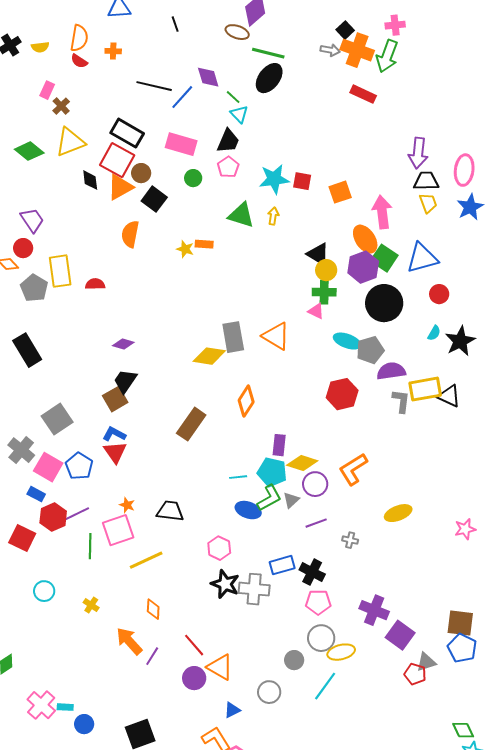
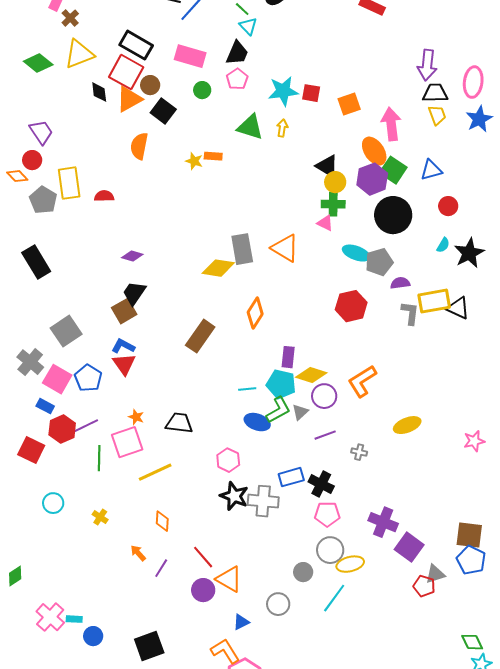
blue triangle: (422, 258) -> (431, 170), size x0.7
purple semicircle: (391, 371) -> (400, 283), size x0.7
orange arrow: (129, 641) -> (138, 553), size x0.6

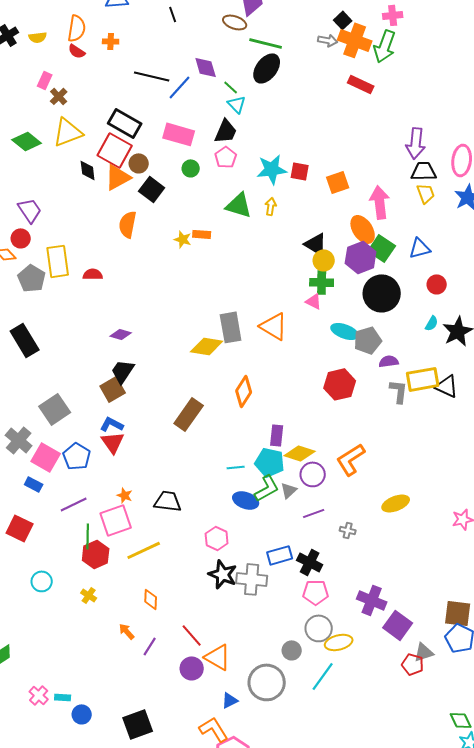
red hexagon: (62, 429) -> (96, 554), moved
gray circle: (278, 604) -> (267, 682), size x1.6
pink cross: (50, 617) -> (39, 695), size x0.7

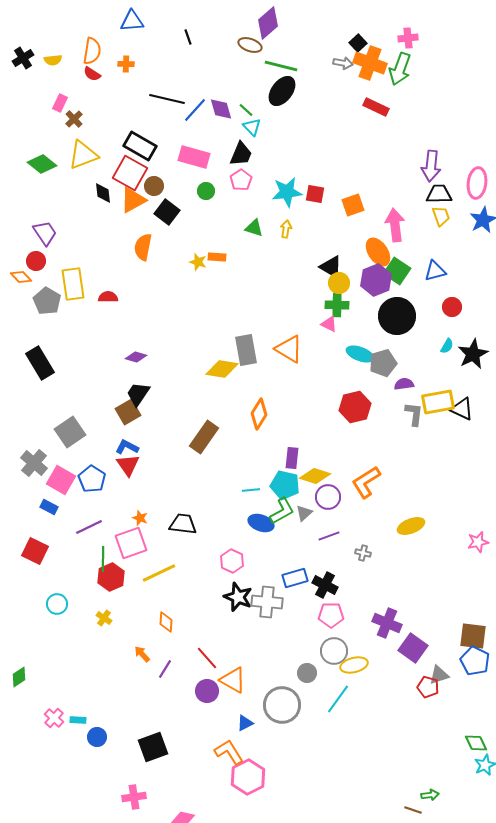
purple diamond: (206, 67) -> (221, 109), moved
green triangle: (239, 205) -> (254, 228), size x0.7

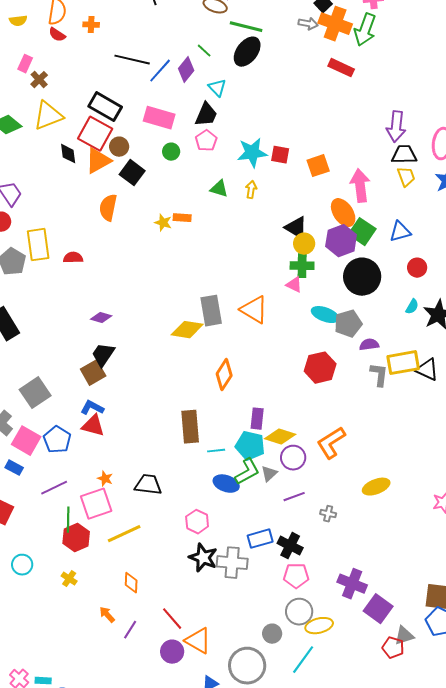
purple diamond: (221, 109) -> (186, 70), turned 55
green line: (246, 110) -> (204, 51), moved
brown rectangle: (204, 437) -> (190, 427), moved, turned -40
red triangle: (128, 465) -> (93, 426), turned -40

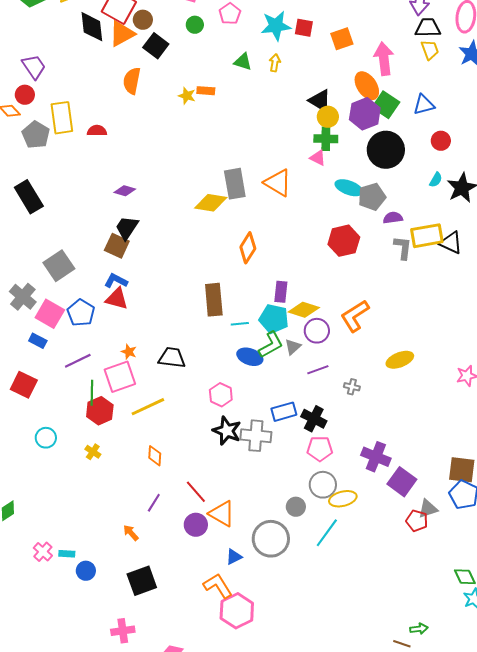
black diamond: (68, 154) -> (92, 27), size x1.5
brown square: (93, 373) -> (117, 246), turned -35
orange arrow: (107, 615) -> (131, 533), moved

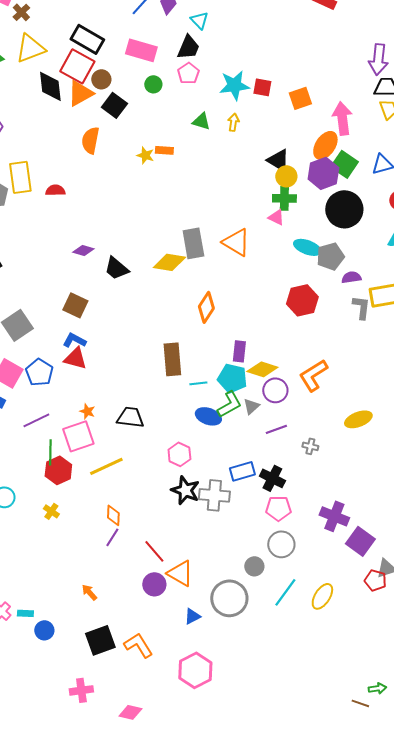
orange ellipse: (367, 86) -> (325, 145), turned 68
black trapezoid: (127, 228) -> (116, 268), moved, turned -84
yellow ellipse: (343, 499) -> (322, 596), moved, turned -44
purple line: (154, 503) -> (112, 537), moved
orange L-shape: (218, 586) -> (138, 645), moved

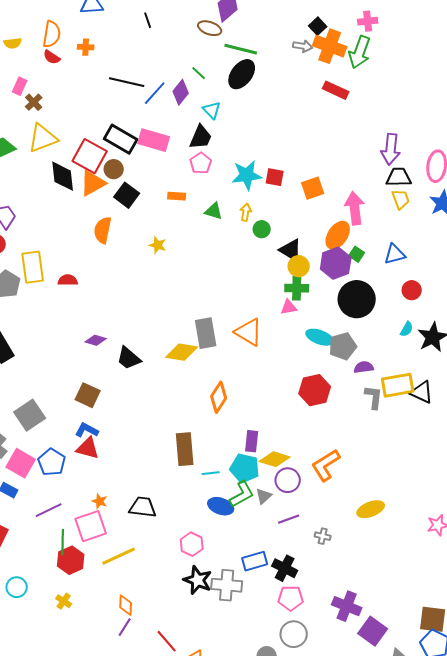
black rectangle: (87, 39) -> (121, 139), moved
green circle: (153, 84) -> (262, 229), moved
orange rectangle: (164, 150) -> (177, 196), moved
green square: (344, 164) -> (357, 254), size x0.6
pink triangle: (276, 217) -> (289, 307), turned -36

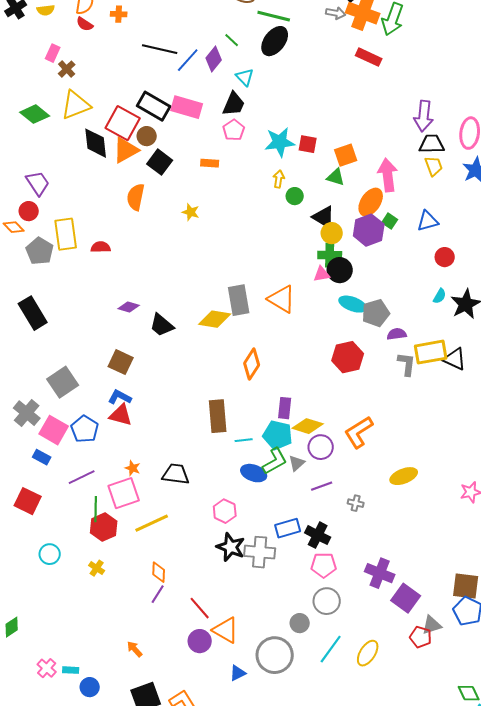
green triangle: (214, 211) -> (336, 177), moved
black circle: (357, 299) -> (340, 270), moved, size x0.7

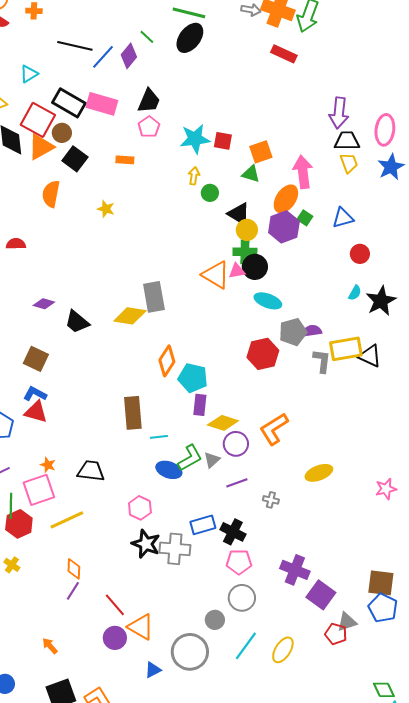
cyan triangle: (245, 77) -> (29, 74), moved, turned 42
orange triangle: (282, 299) -> (216, 275), moved
gray pentagon: (376, 313) -> (293, 332), moved
cyan pentagon: (278, 435) -> (193, 378), moved

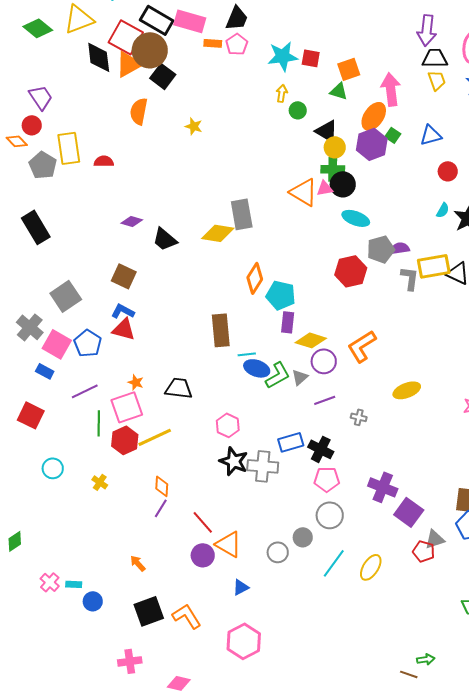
brown circle: (62, 133) -> (150, 50), size x1.8
orange rectangle: (125, 160) -> (213, 43), moved
blue ellipse: (169, 470) -> (257, 368), moved
red hexagon: (19, 524) -> (125, 440), moved
gray circle: (190, 652) -> (278, 552), moved, size x0.6

